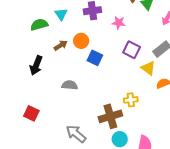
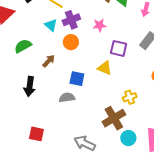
cyan triangle: (61, 14) -> (51, 25), moved
orange circle: (81, 41) -> (71, 42), moved
blue square: (95, 58) -> (77, 79), moved
yellow triangle: (148, 68) -> (105, 68), moved

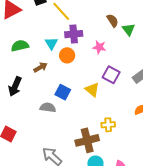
cyan triangle: (51, 25) -> (51, 43), moved

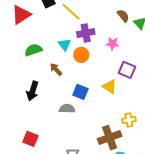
brown arrow: (40, 67) -> (56, 69), turned -96

